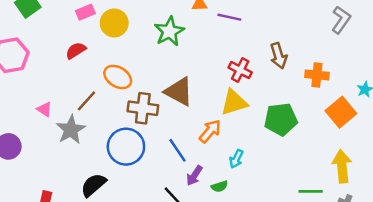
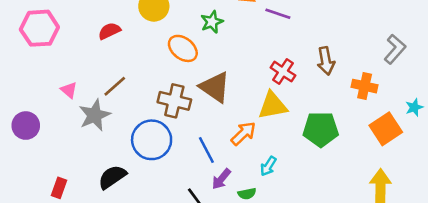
gray L-shape: (341, 20) -> (395, 49), moved
green star: (169, 31) -> (212, 22), size x0.7
orange ellipse: (118, 77) -> (183, 48), moved

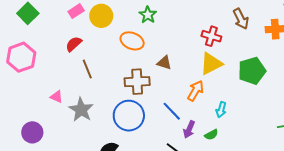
brown line: (115, 86) -> (87, 69), moved, turned -54
brown triangle: (215, 87) -> (164, 63), size x0.6

